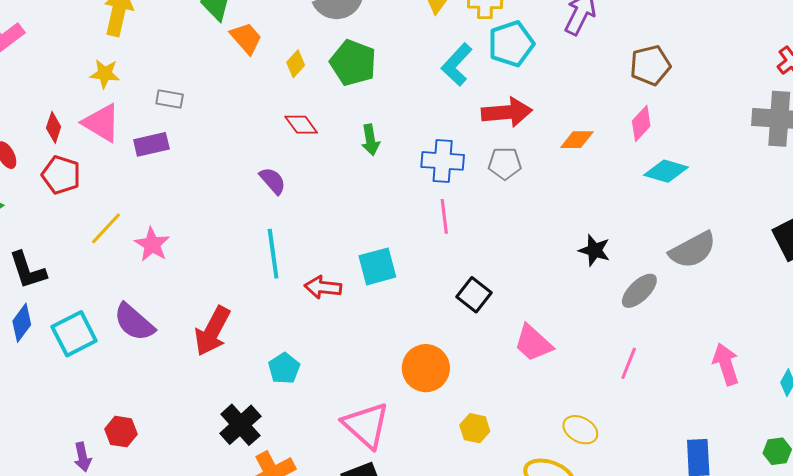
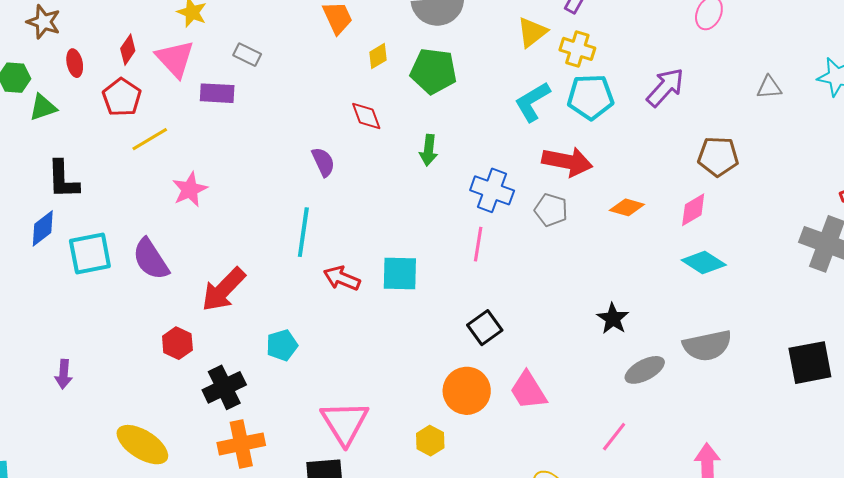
green pentagon: (353, 63) -> (434, 71), turned -30
yellow line: (106, 228) -> (150, 139), moved
orange circle: (426, 368) -> (467, 391), moved
yellow hexagon: (475, 428) -> (430, 441), moved
red hexagon: (121, 432) -> (177, 343), moved

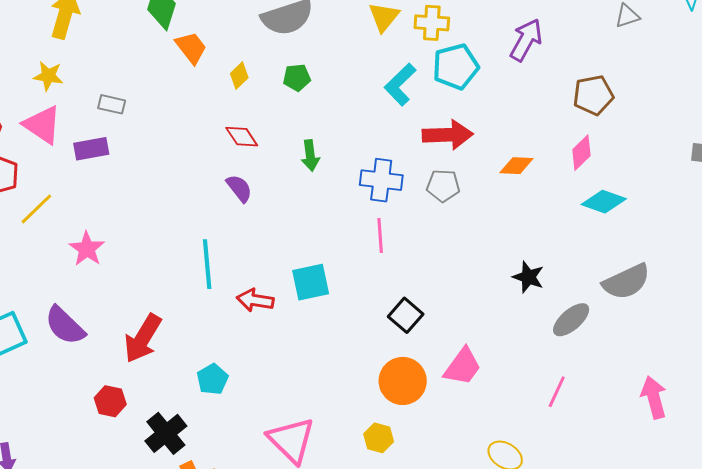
green pentagon: (434, 71) -> (297, 78), size x0.6
purple semicircle: (323, 162) -> (239, 188), moved
pink trapezoid: (528, 390) -> (462, 367), turned -99

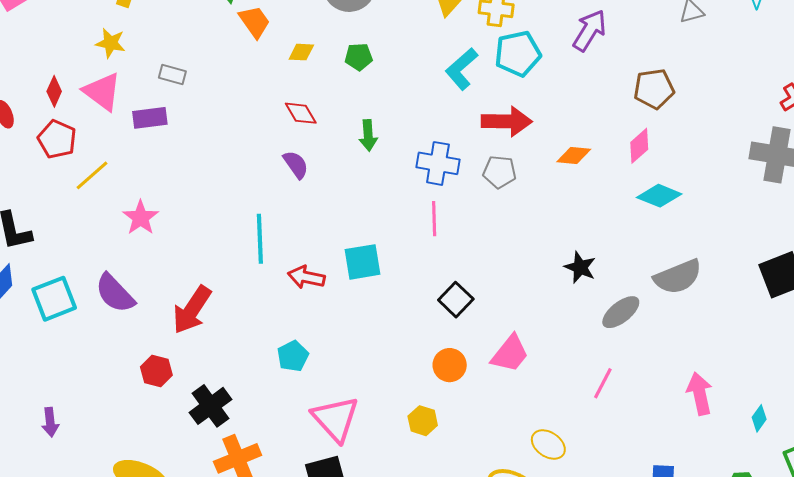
yellow diamond: (239, 76) -> (301, 52), turned 44
cyan pentagon: (212, 379) -> (293, 356), moved
orange circle: (403, 381) -> (450, 365), size x0.7

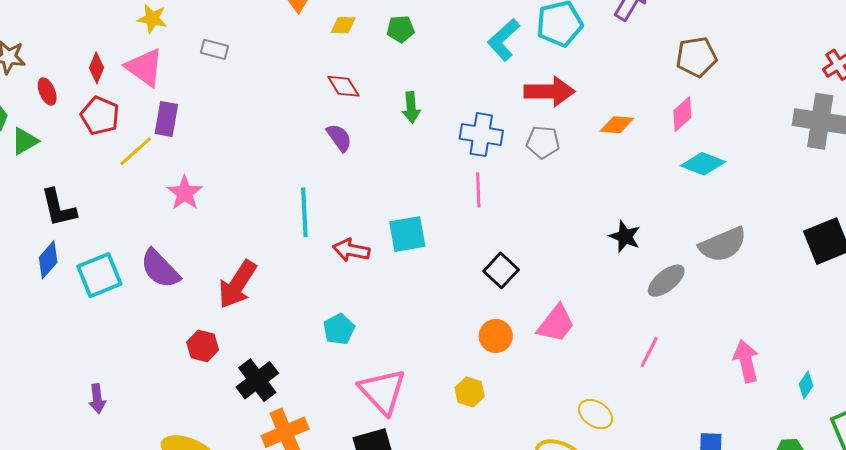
purple rectangle: (150, 118) -> (166, 119), moved, turned -72

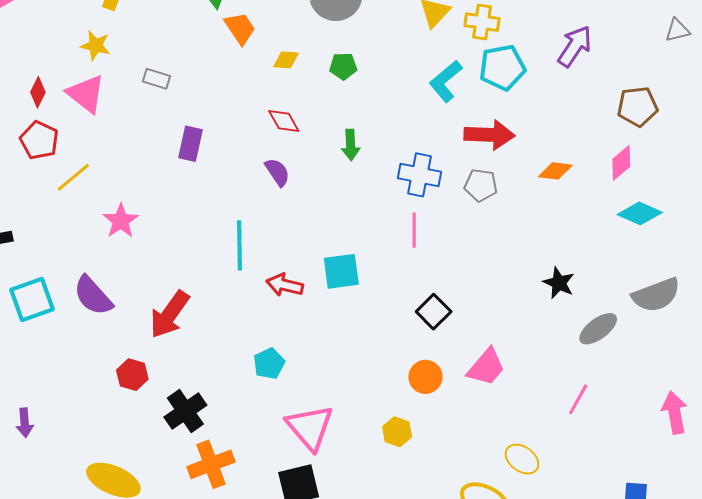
purple rectangle: (166, 119) -> (190, 144), moved

